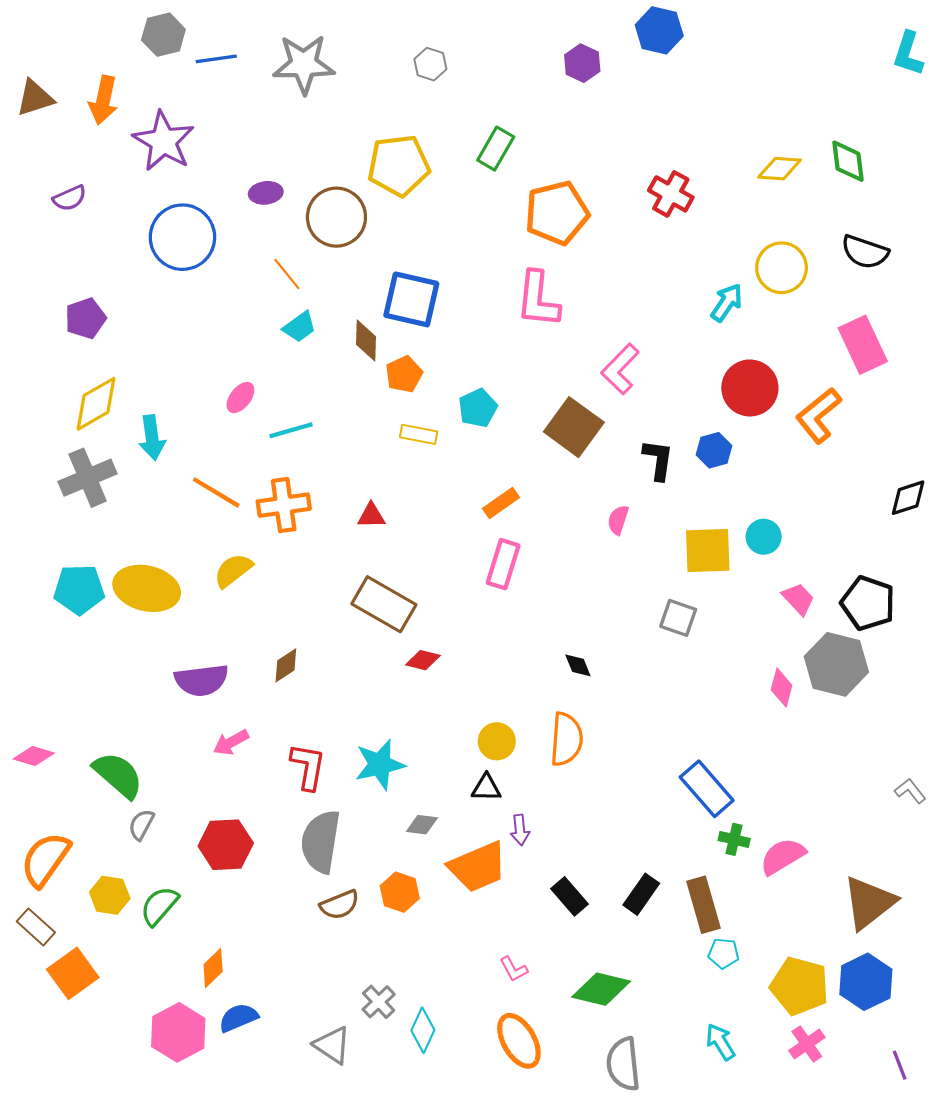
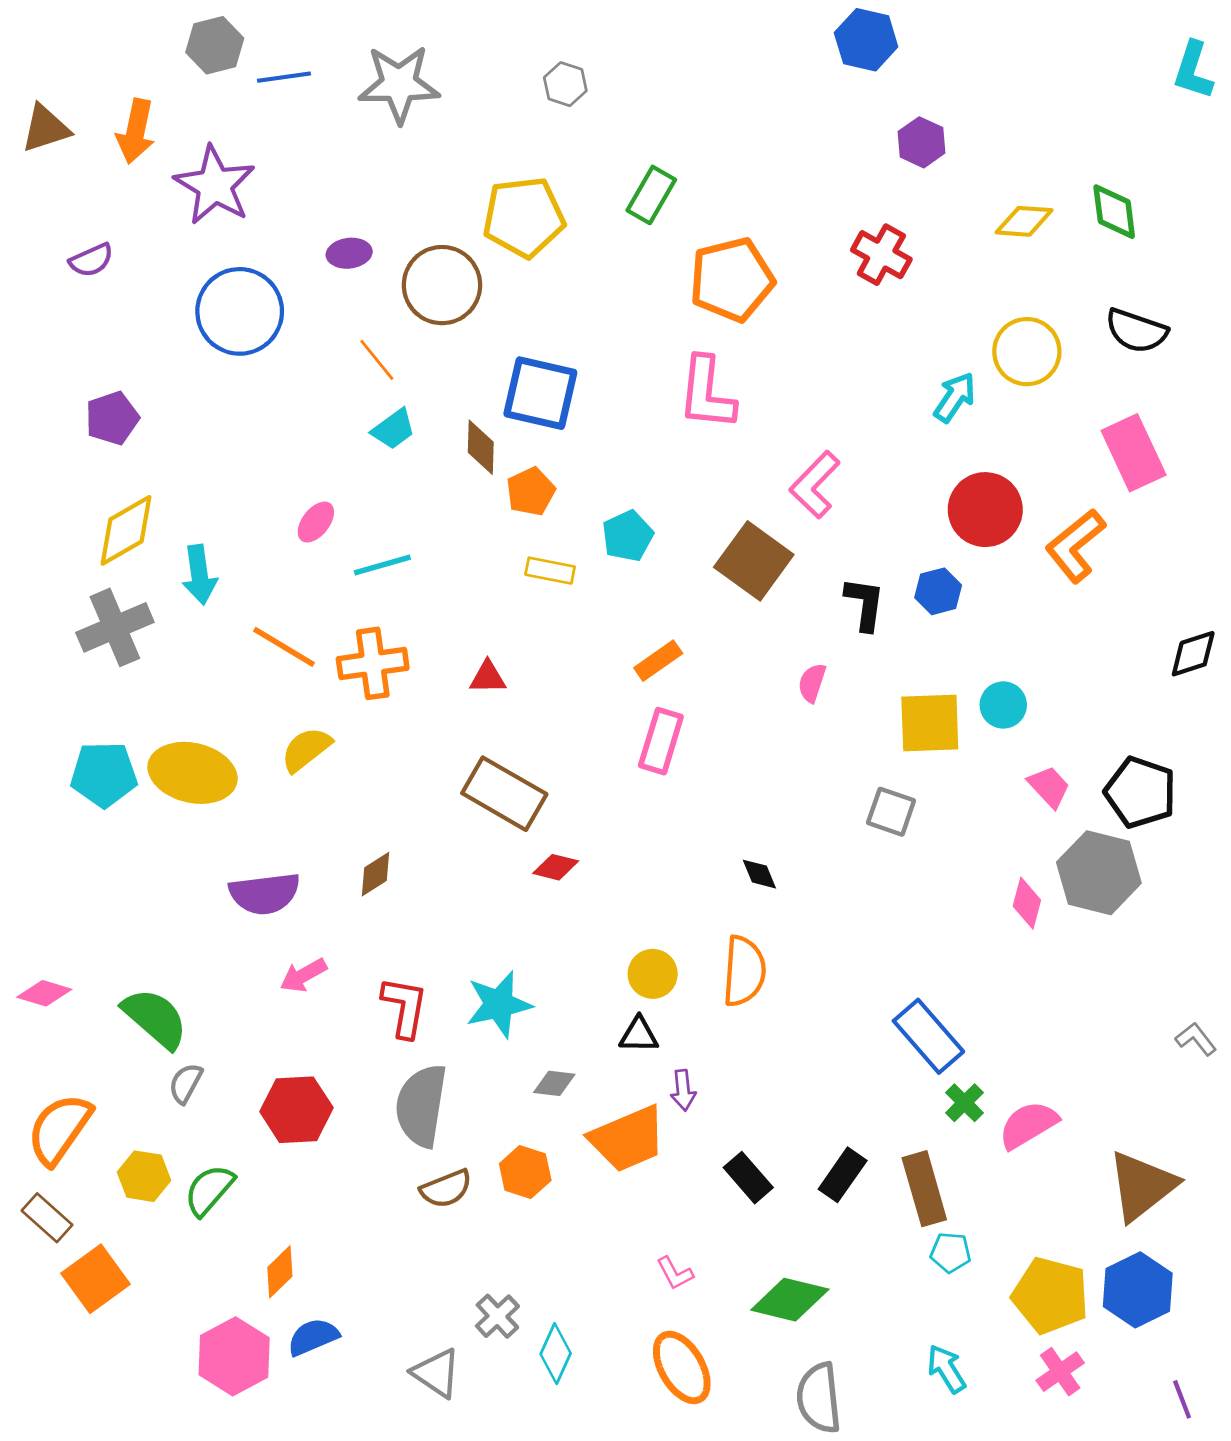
purple hexagon: (582, 63) -> (922, 142), moved
green cross: (734, 839) -> (964, 1103), turned 32

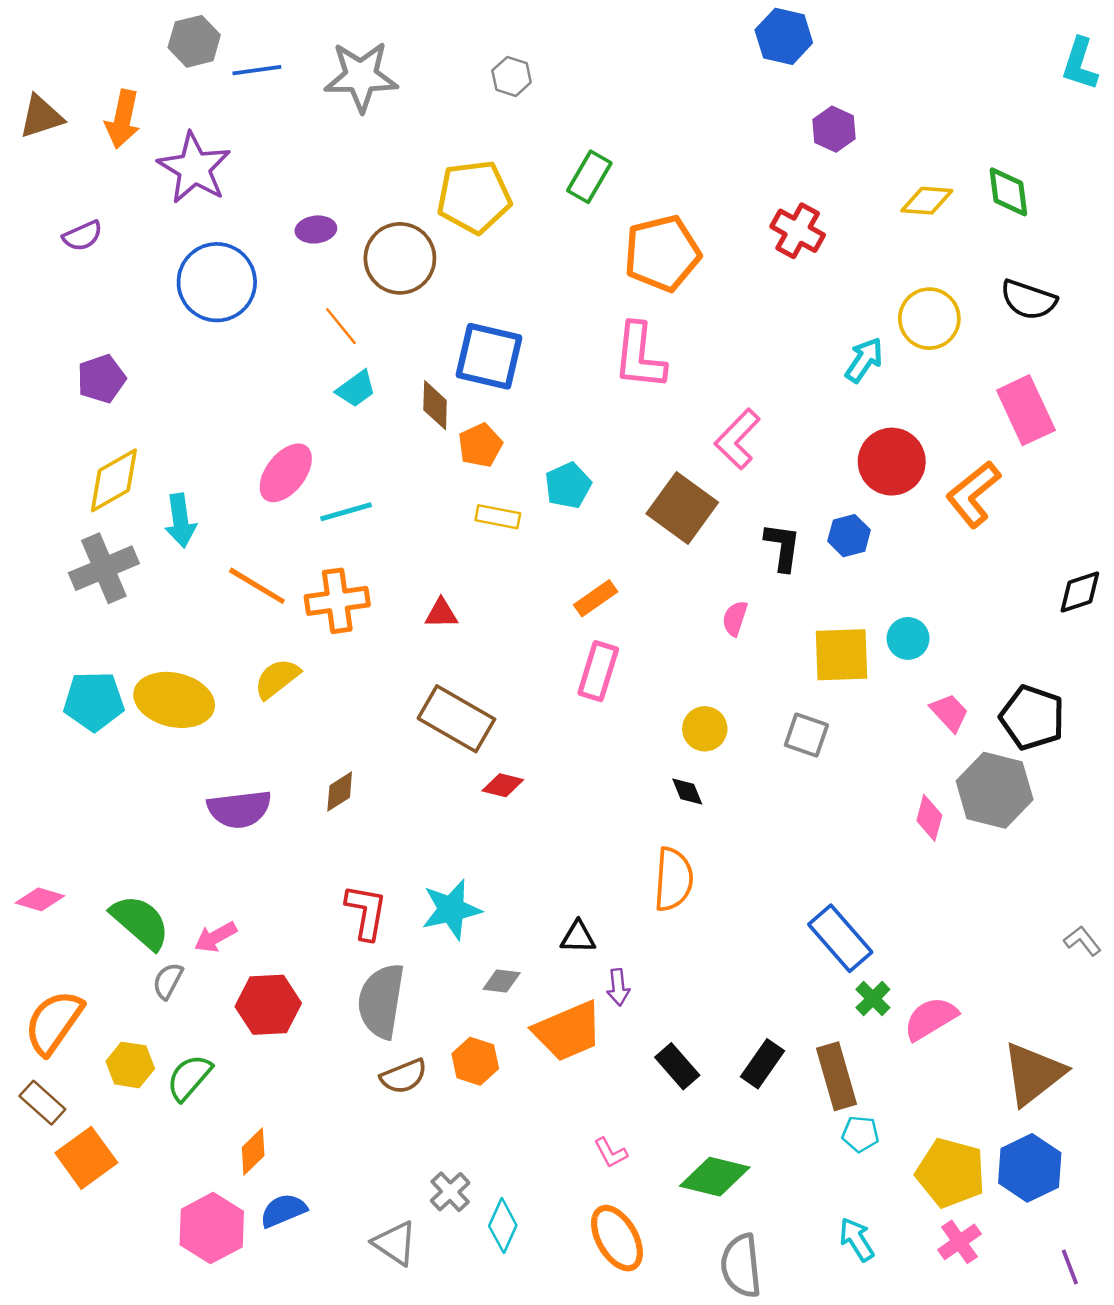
pink ellipse: (316, 522) -> (286, 473), size x1.6
yellow circle: (653, 974) -> (705, 729), moved
pink arrow: (303, 975) -> (216, 937), moved

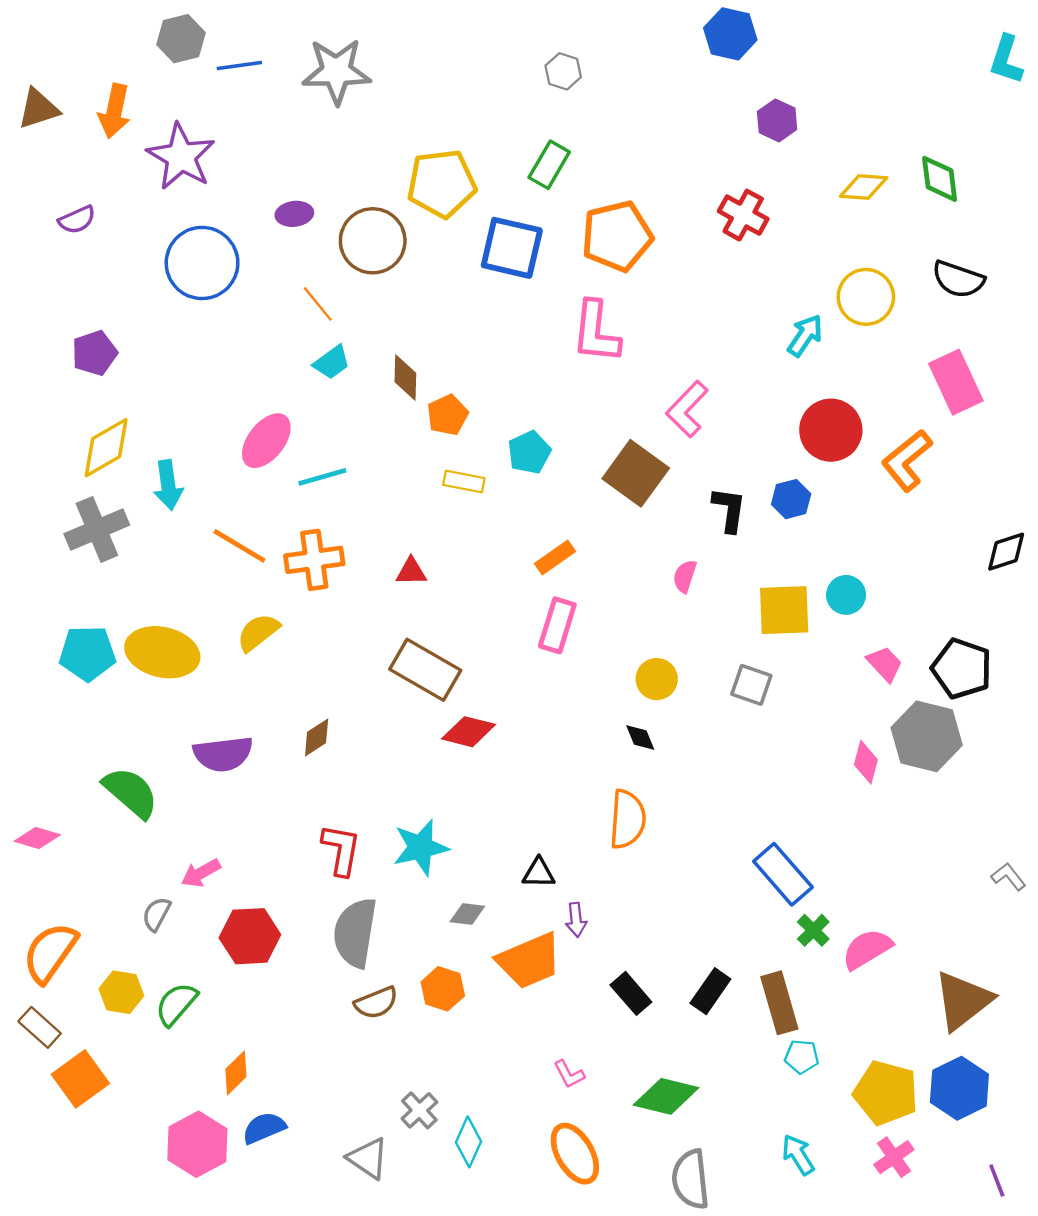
gray hexagon: (512, 76) -> (563, 71), moved
blue square: (489, 356) -> (512, 248), moved
red diamond: (503, 785) -> (469, 732), size x1.4
green semicircle: (140, 922) -> (131, 792), moved

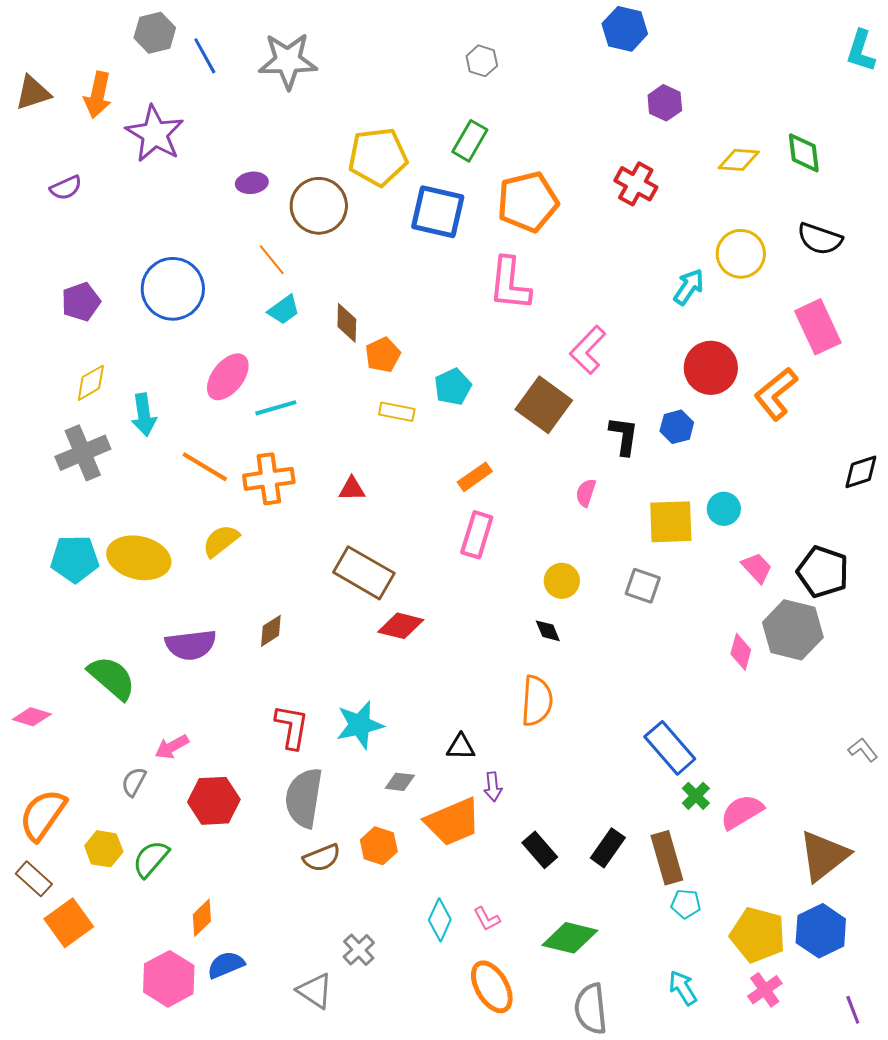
blue line: (239, 65) -> (205, 56), turned 69
blue circle: (202, 263) -> (173, 289), moved
yellow diamond: (106, 448) -> (91, 383), size x0.7
cyan diamond: (469, 1142) -> (440, 920), moved

